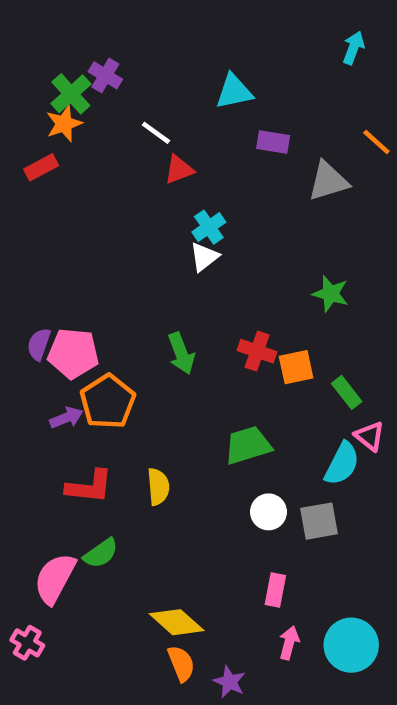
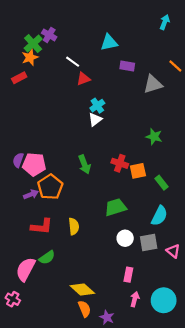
pink triangle: (370, 436) -> (173, 251), moved

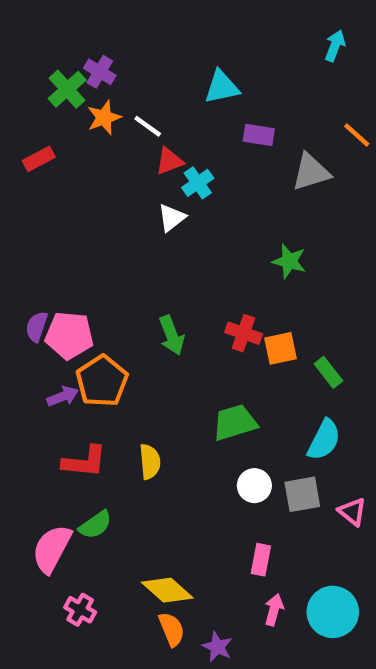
orange star: (30, 57) -> (104, 118), moved
cyan cross: (97, 106) -> (198, 183), moved
white triangle: (95, 119) -> (172, 218), moved
green star: (154, 137) -> (289, 261), moved
pink cross: (13, 299) -> (80, 610), moved

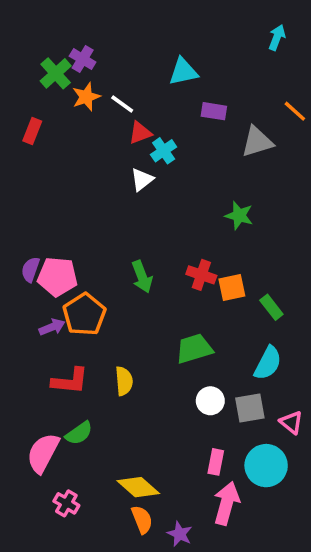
red rectangle: (39, 159) -> (32, 131), turned -40
pink arrow: (274, 610) -> (226, 503), size x1.6
cyan circle: (333, 612) -> (266, 466), moved

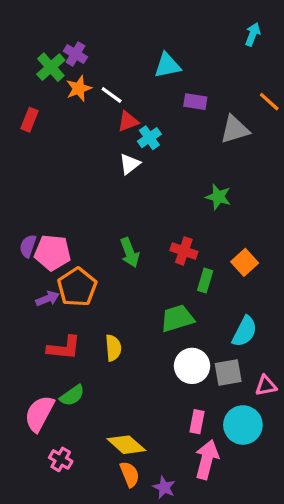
orange square: (232, 287) -> (245, 262), moved, turned -30
green rectangle: (271, 307) -> (205, 281), moved, turned 55
white circle: (210, 401) -> (192, 366), size x1.4
pink triangle: (291, 422) -> (266, 386), turned -50

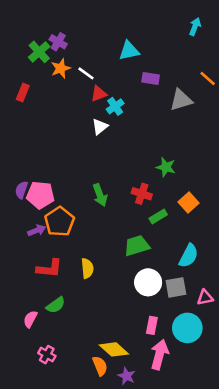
green star: (218, 197) -> (166, 167), moved
green rectangle: (205, 281) -> (158, 217), turned 42
pink semicircle: (39, 414) -> (30, 319), size x0.6
yellow diamond: (126, 445) -> (114, 349), moved

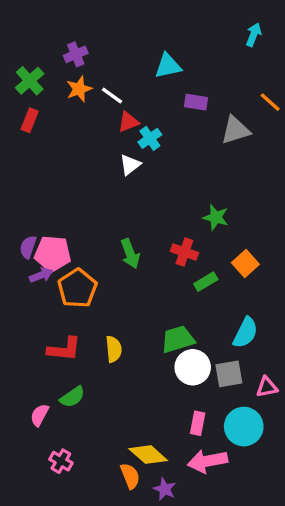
purple cross: (58, 42) -> (76, 54), turned 36
green cross: (39, 52) -> (30, 81), moved
purple arrow: (37, 230) -> (41, 275), moved
green trapezoid: (137, 246) -> (178, 339), moved
pink arrow: (159, 355) -> (208, 461), turned -116

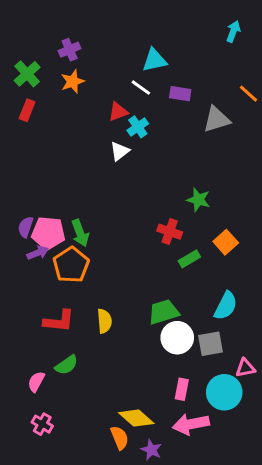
white line: (112, 96) -> (141, 88), moved
green arrow: (130, 254) -> (80, 233), moved
pink triangle: (267, 387) -> (245, 368), moved
pink cross: (61, 461) -> (42, 424), moved

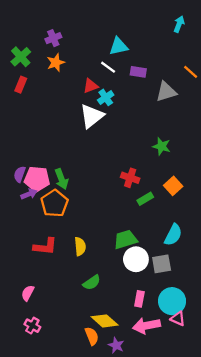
white triangle: (120, 151) -> (92, 116), size x1.6
green star: (198, 200) -> (162, 146), moved
green semicircle: (67, 365) -> (92, 283), moved
pink triangle: (245, 368) -> (178, 319), moved, turned 35

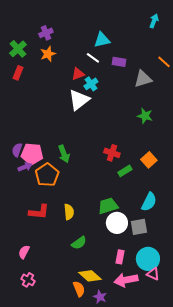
green star: (162, 146) -> (145, 116), moved
green arrow: (61, 179) -> (64, 154), moved

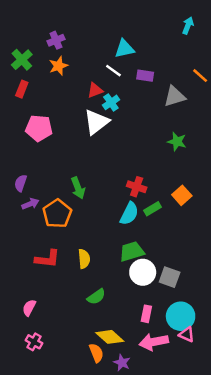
pink pentagon: (32, 154) -> (39, 128), moved
cyan semicircle: (149, 202) -> (129, 214), moved
gray square: (139, 227) -> (170, 277), turned 30

